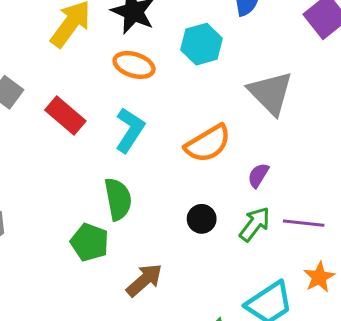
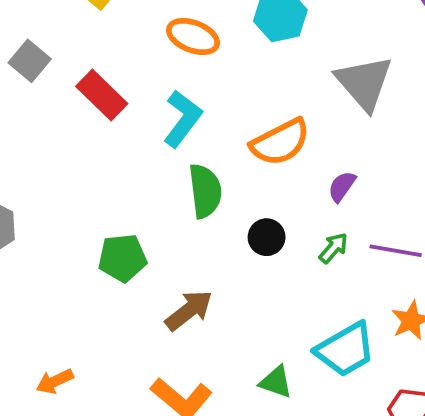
green semicircle: (118, 199) -> (205, 191), moved
green arrow: (255, 224) -> (333, 248), size x0.7
green pentagon: (90, 242) -> (122, 258), turned -30

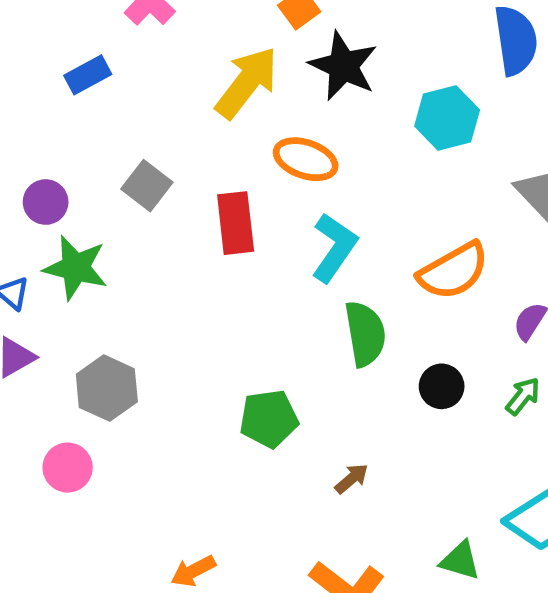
orange ellipse: (193, 37) -> (306, 159), moved
red rectangle: (102, 95) -> (236, 223), turned 42
brown arrow: (189, 310) -> (352, 479), size x0.6

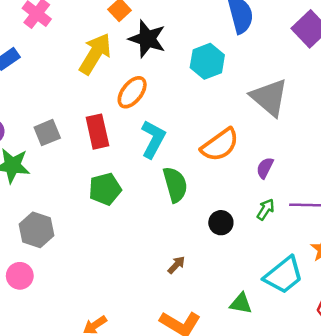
orange ellipse: (306, 159) -> (132, 92), turned -64
gray square: (147, 186) -> (47, 133), moved, turned 36
black circle: (442, 386) -> (221, 223), moved
green pentagon: (269, 419) -> (105, 189), moved

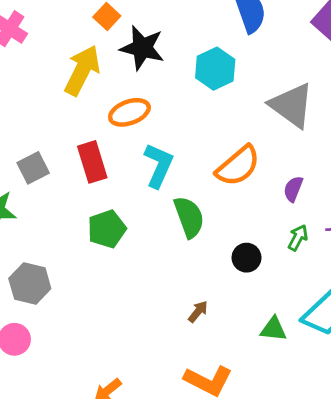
orange ellipse: (132, 92) -> (129, 112), turned 36
green triangle: (241, 303) -> (273, 329), moved

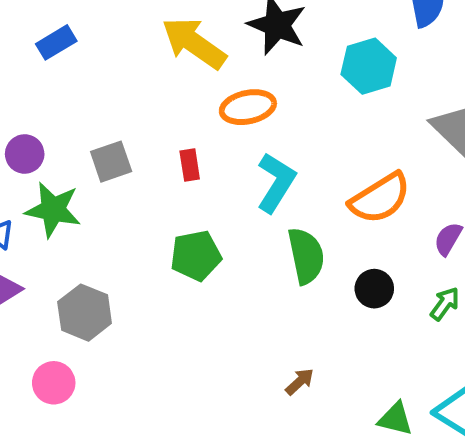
yellow arrow: (82, 70) -> (194, 43), turned -90
red rectangle: (92, 162) -> (190, 165), size x0.6
black circle: (247, 258) -> (374, 289), moved

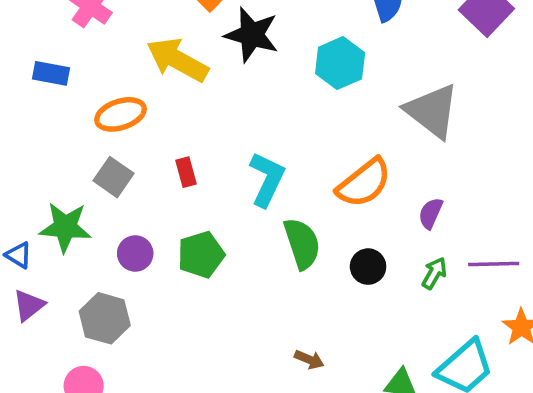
blue rectangle: (56, 42) -> (51, 73), turned 48
orange ellipse: (248, 107) -> (120, 114), moved
purple circle: (25, 154) -> (135, 253), moved
gray square: (111, 162) -> (114, 177), turned -30
brown arrow: (300, 382) -> (309, 360), turned 72

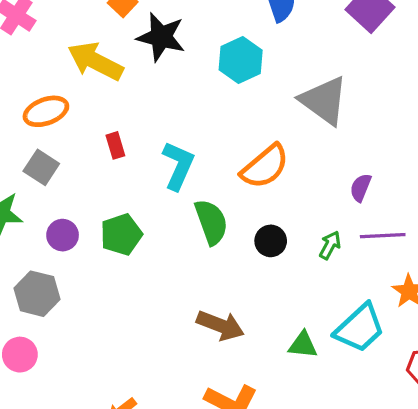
red rectangle: (186, 172) -> (115, 145), moved
purple semicircle: (431, 213) -> (361, 188), moved
brown arrow: (309, 360) -> (220, 325), size x1.8

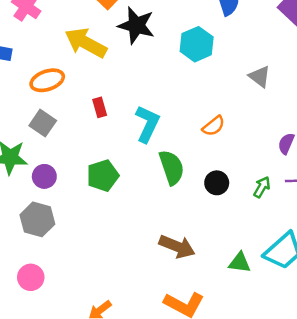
gray triangle: (324, 101) -> (260, 77), size x0.6
orange semicircle: (265, 166) -> (214, 126), size x0.6
purple circle: (63, 235) -> (44, 176), moved
pink circle: (20, 355) -> (31, 277), moved

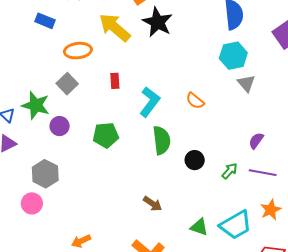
cyan hexagon: (197, 44) -> (233, 56), moved
orange semicircle: (214, 126) -> (195, 101), moved, turned 66
gray hexagon: (37, 219) -> (45, 174), moved
brown arrow: (177, 247) -> (153, 204), size x0.7

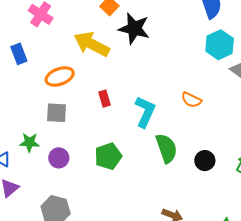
blue rectangle: (45, 21) -> (19, 54), turned 60
gray square: (67, 84) -> (57, 113), turned -30
green star: (36, 105) -> (29, 142), size x0.7

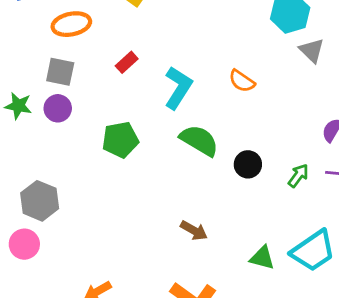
red rectangle: (105, 99) -> (127, 62), turned 56
green semicircle: (166, 148) -> (199, 140), turned -48
purple circle: (59, 158) -> (58, 108), moved

